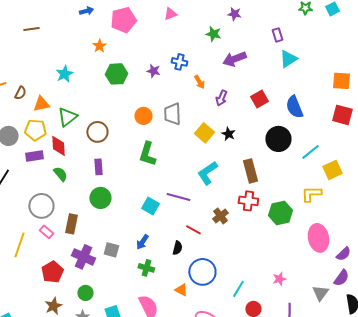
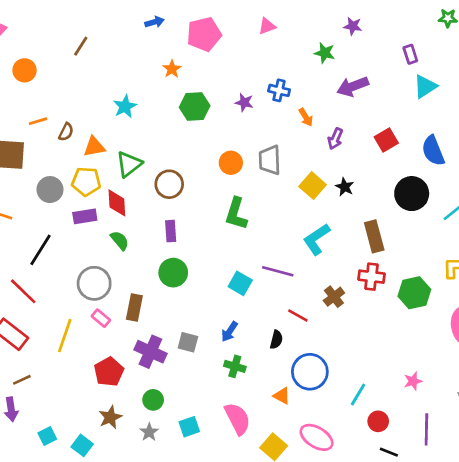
brown line: (31, 29) -> (81, 46), turned -49

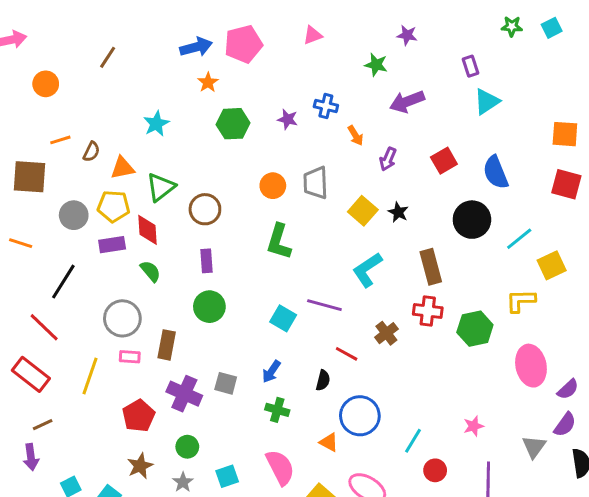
blue arrow: (154, 22) -> (196, 47), moved, size x1.5
pink rectangle: (101, 318) -> (130, 357), turned -36

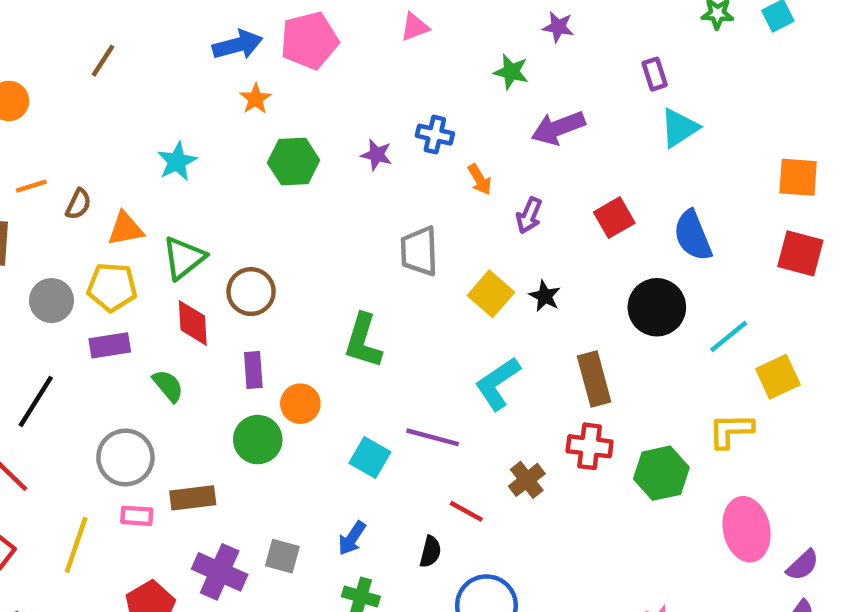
orange circle: (273, 186) -> (300, 404), moved
red diamond: (147, 230) -> (193, 323), moved
brown rectangle: (167, 345) -> (193, 498), turned 72

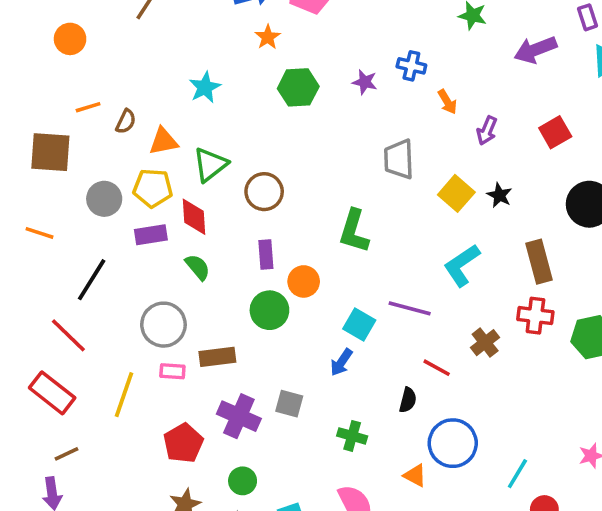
purple arrow: (558, 128) -> (535, 50), moved
red diamond: (193, 323) -> (194, 217), moved
blue arrow: (352, 538) -> (341, 362), moved

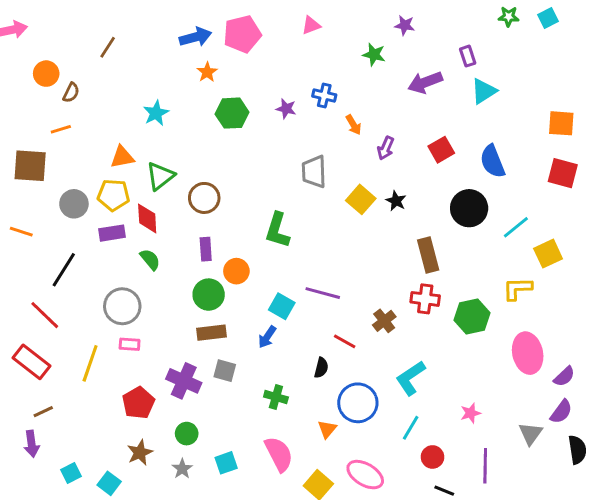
brown semicircle: (126, 122) -> (71, 93), moved
cyan L-shape: (462, 265) -> (411, 378), moved
brown rectangle: (217, 357) -> (212, 333), moved
orange triangle: (415, 475) -> (327, 429), turned 42

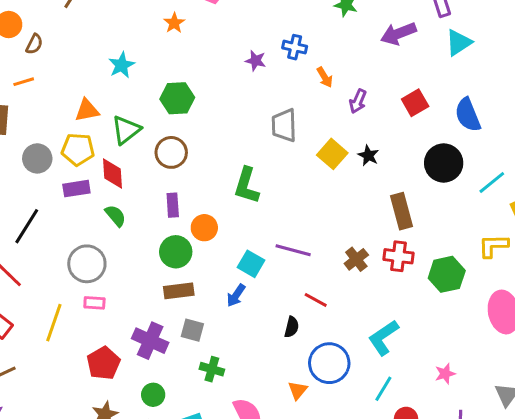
green hexagon: (232, 113) -> (177, 98), moved
brown cross: (384, 321) -> (356, 259), moved
green cross: (276, 397) -> (212, 369), moved

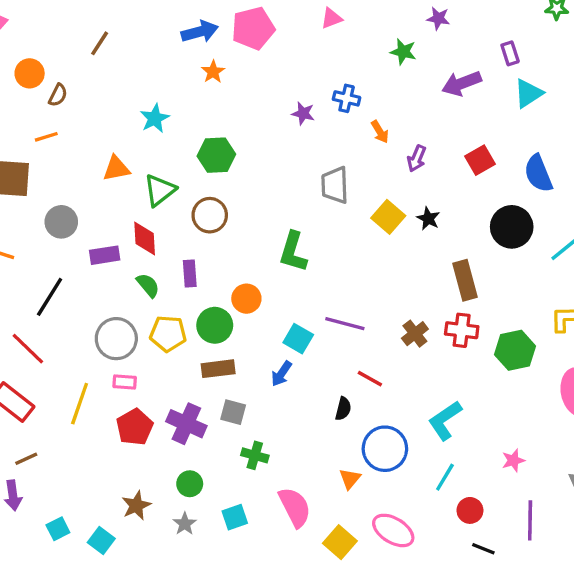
yellow pentagon: (78, 149) -> (168, 334), moved
purple rectangle: (173, 205) -> (190, 274), moved
red pentagon: (103, 363) -> (135, 427), moved

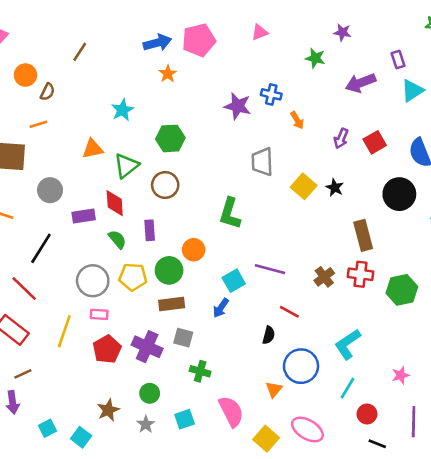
purple star: (303, 113) -> (238, 106), size x1.5
purple arrow: (417, 158) -> (341, 138), moved
cyan square: (298, 339) -> (234, 281), turned 30

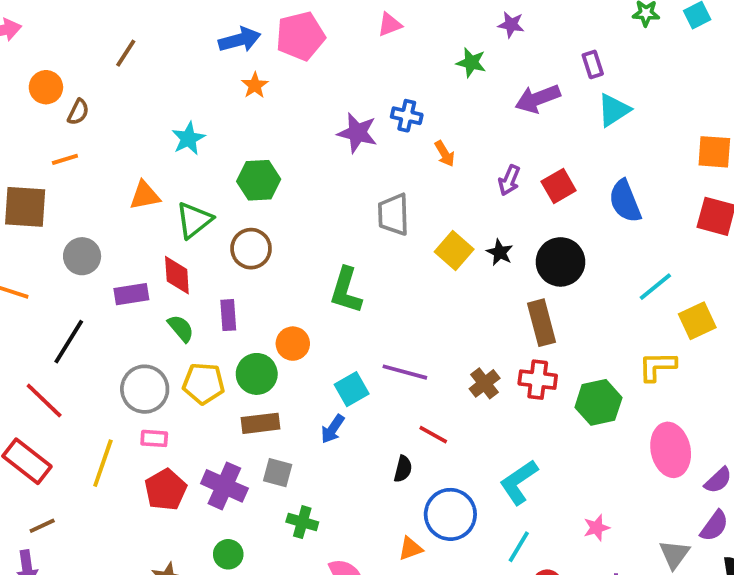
black circle: (399, 194) -> (560, 262), moved
orange triangle: (274, 389) -> (410, 549), turned 30

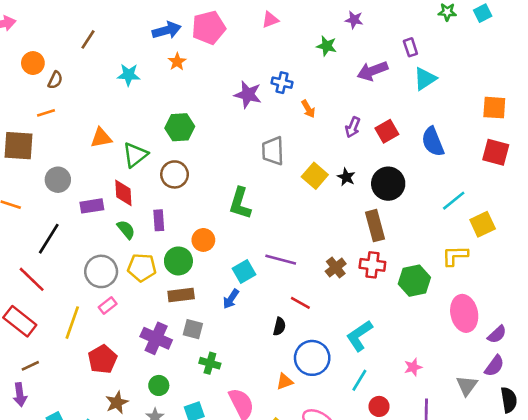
cyan star: (188, 138) -> (129, 75), moved, turned 30
pink rectangle: (154, 438) -> (108, 306), turned -42
red pentagon: (166, 490) -> (102, 359), moved

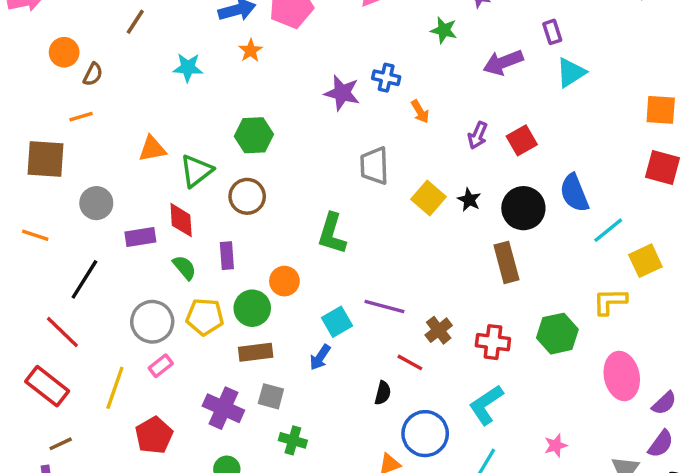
blue semicircle: (433, 142) -> (574, 193), moved
red cross: (372, 265) -> (493, 342), moved
brown cross: (336, 268) -> (439, 330), moved

